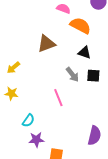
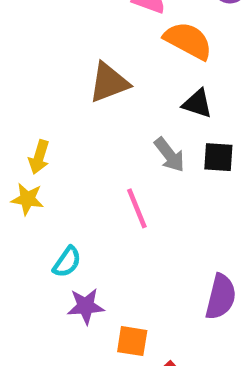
yellow arrow: (13, 68) -> (39, 157), moved, turned -32

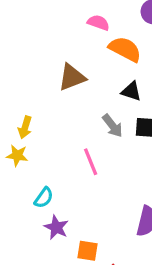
purple star: (86, 306) -> (56, 227), turned 30

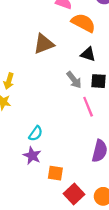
pink line: (91, 162) -> (88, 107), moved
cyan semicircle: (44, 198) -> (36, 133), moved

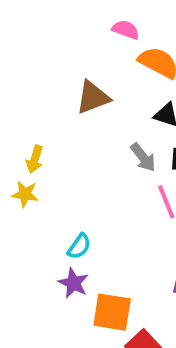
orange square: (55, 173) -> (112, 312), size x1.5

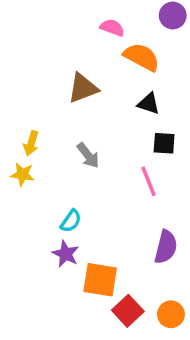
gray arrow: (143, 157) -> (88, 155), moved

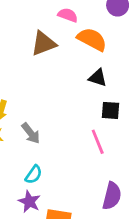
brown triangle: (83, 88) -> (44, 44), moved
gray arrow: (88, 155) -> (31, 133), moved

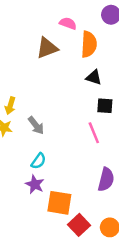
orange semicircle: (92, 39) -> (89, 44), turned 65

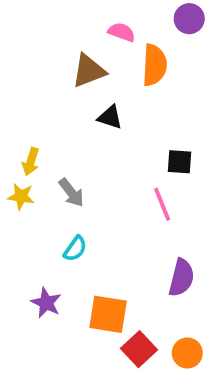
black triangle: (94, 77) -> (110, 117), moved
purple star: (35, 184) -> (46, 303), moved

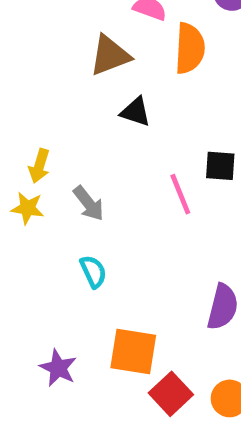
pink line: (162, 204) -> (180, 194), moved
cyan semicircle: (75, 249) -> (93, 272), turned -60
purple star: (46, 303) -> (58, 368), moved

